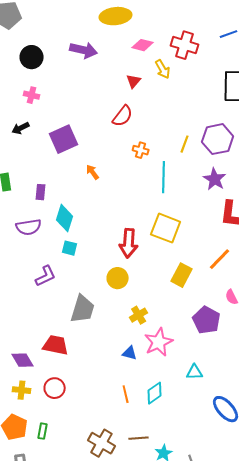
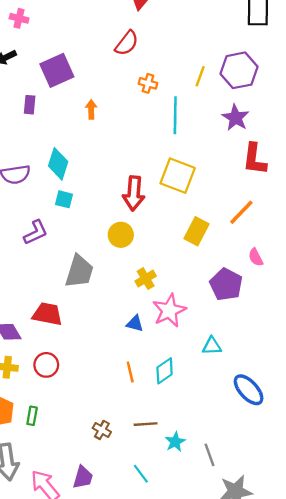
orange arrow: (93, 172) -> (91, 109), turned 35
purple rectangle: (41, 192) -> (30, 105), moved
brown cross: (102, 443) -> (102, 430), size x0.6

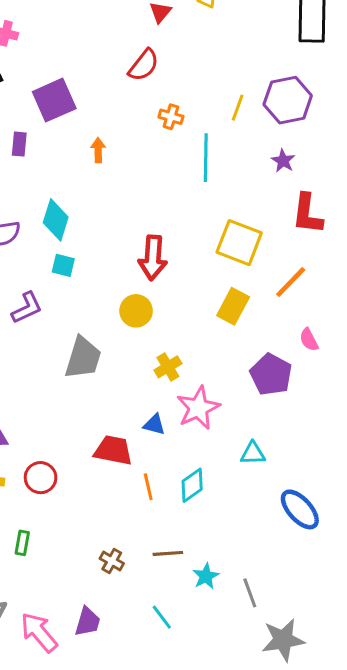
purple star: (236, 118) -> (283, 161), size x0.7
yellow square: (178, 176) -> (239, 243), moved
red trapezoid: (47, 314) -> (113, 450), moved

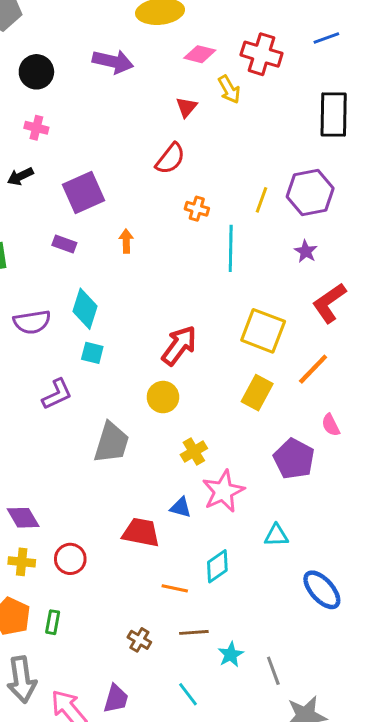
purple rectangle: (19, 144) -> (64, 244), moved, turned -75
red L-shape: (307, 214) -> (329, 303), turned 48
red arrow: (153, 258) -> (179, 346), turned -147
orange line: (148, 487) -> (175, 588), moved, turned -65

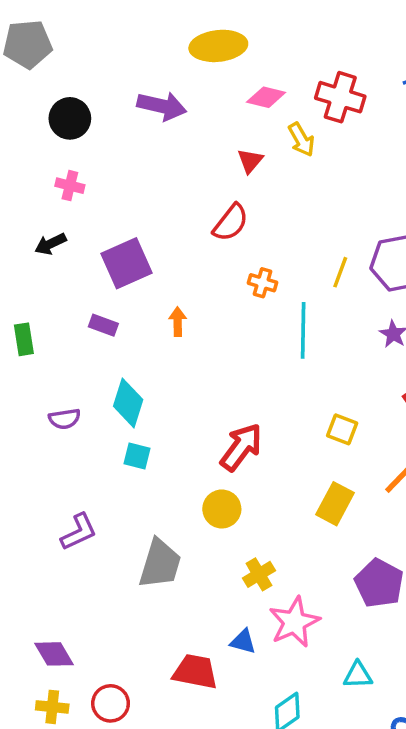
purple semicircle: (32, 322) -> (65, 419), size x0.7
yellow square: (263, 331) -> (342, 429), size x0.6
purple L-shape: (57, 394) -> (79, 532), moved

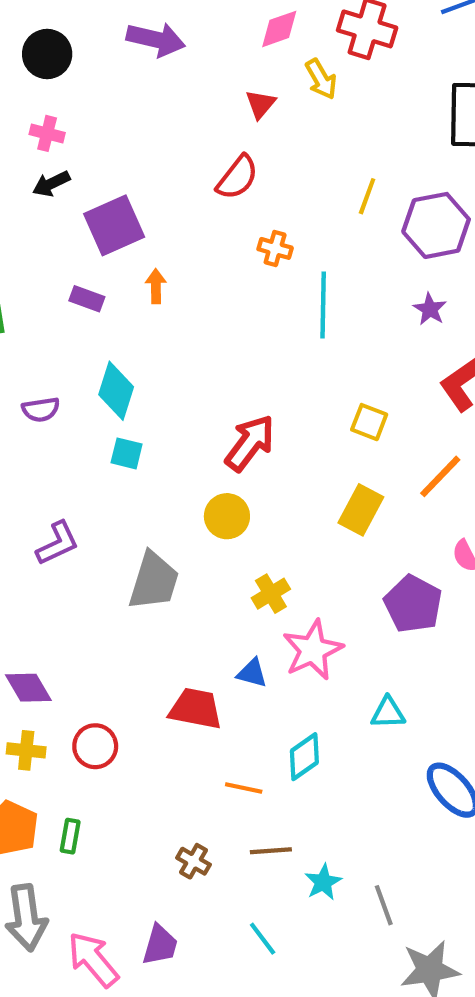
pink diamond: (266, 97) -> (279, 29), turned -33
black arrow: (50, 244) -> (51, 184), moved
yellow line: (340, 272) -> (367, 196), moved
orange arrow: (178, 322) -> (156, 286), moved

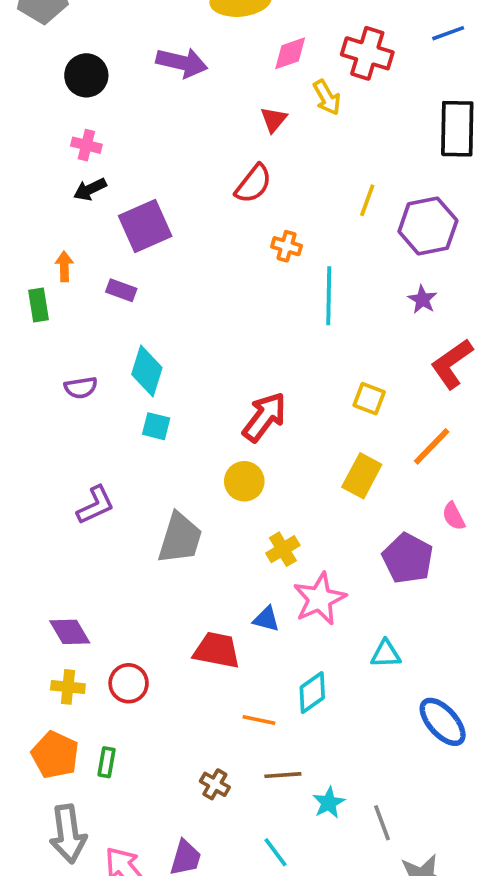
orange arrow: (156, 286) -> (64, 266), moved

